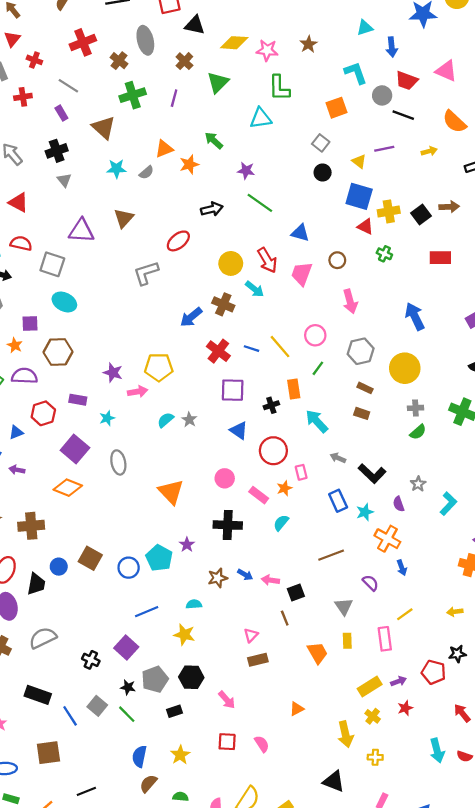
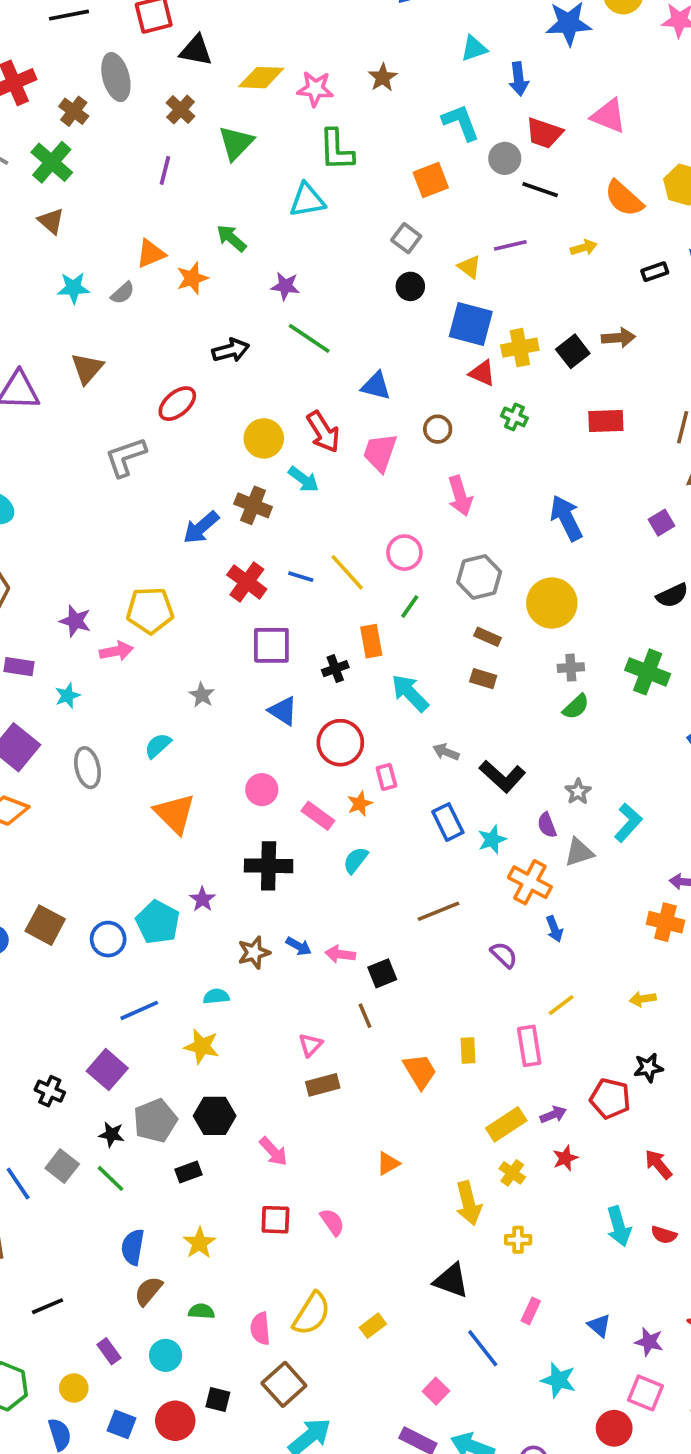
green cross: (133, 95) -> (52, 162), moved, turned -30
brown triangle: (104, 128) -> (51, 221), size x0.7
cyan semicircle: (166, 420) -> (158, 746), moved
gray triangle: (344, 606) -> (579, 852), moved, turned 48

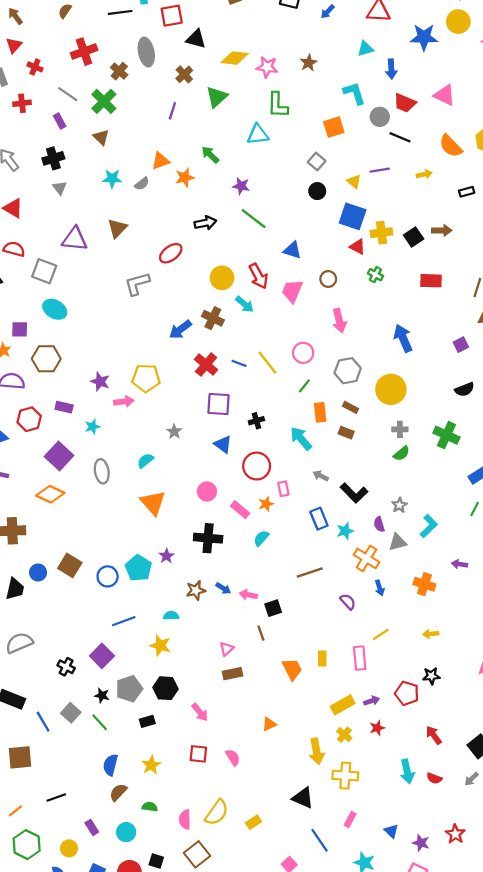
orange rectangle: (371, 641) -> (320, 412), moved
orange cross: (665, 922) -> (424, 584), moved
yellow cross: (518, 1240) -> (345, 776), size x1.6

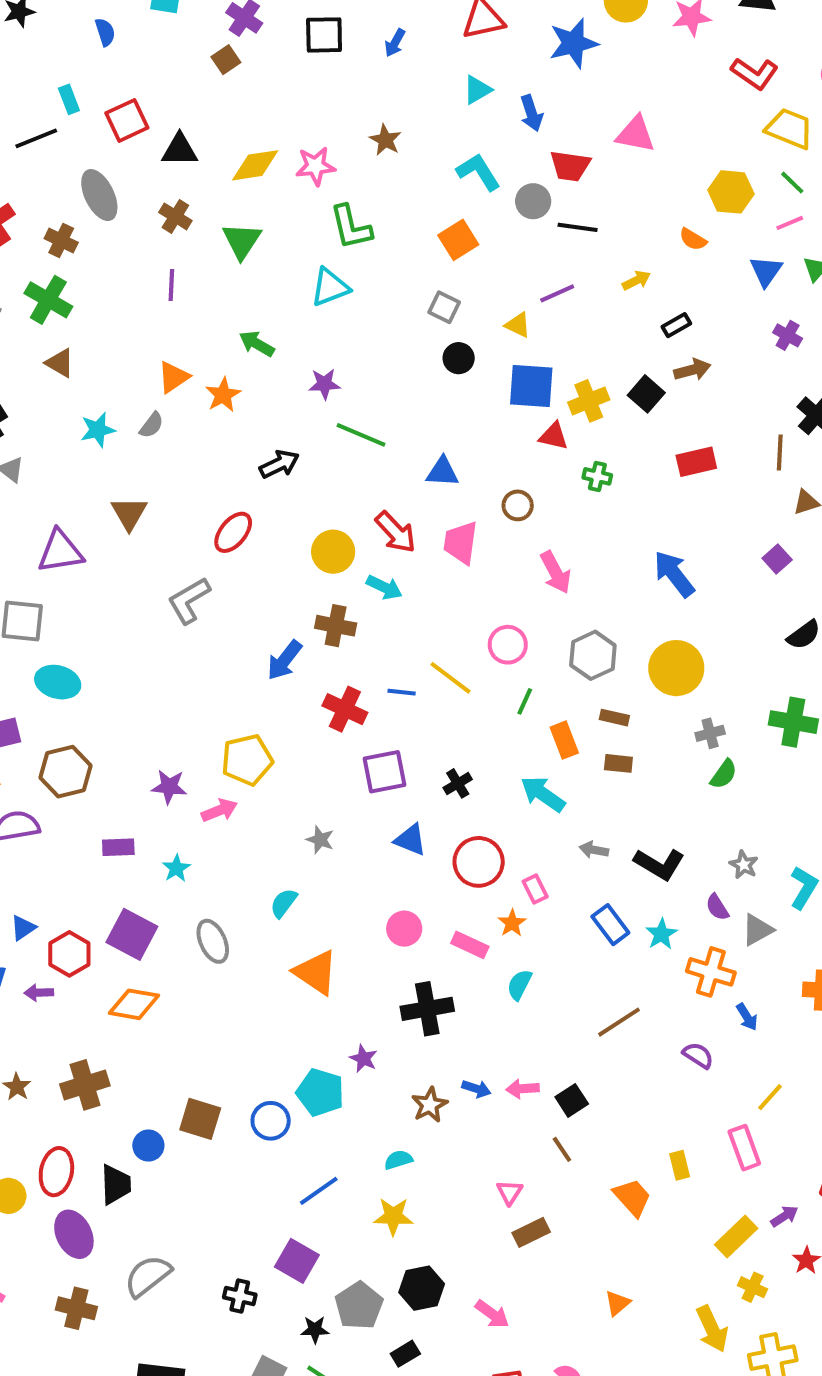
orange semicircle: (451, 146) -> (693, 239), moved, size x0.6
black rectangle: (467, 192) -> (676, 325), moved
red hexagon: (29, 419) -> (69, 954), moved

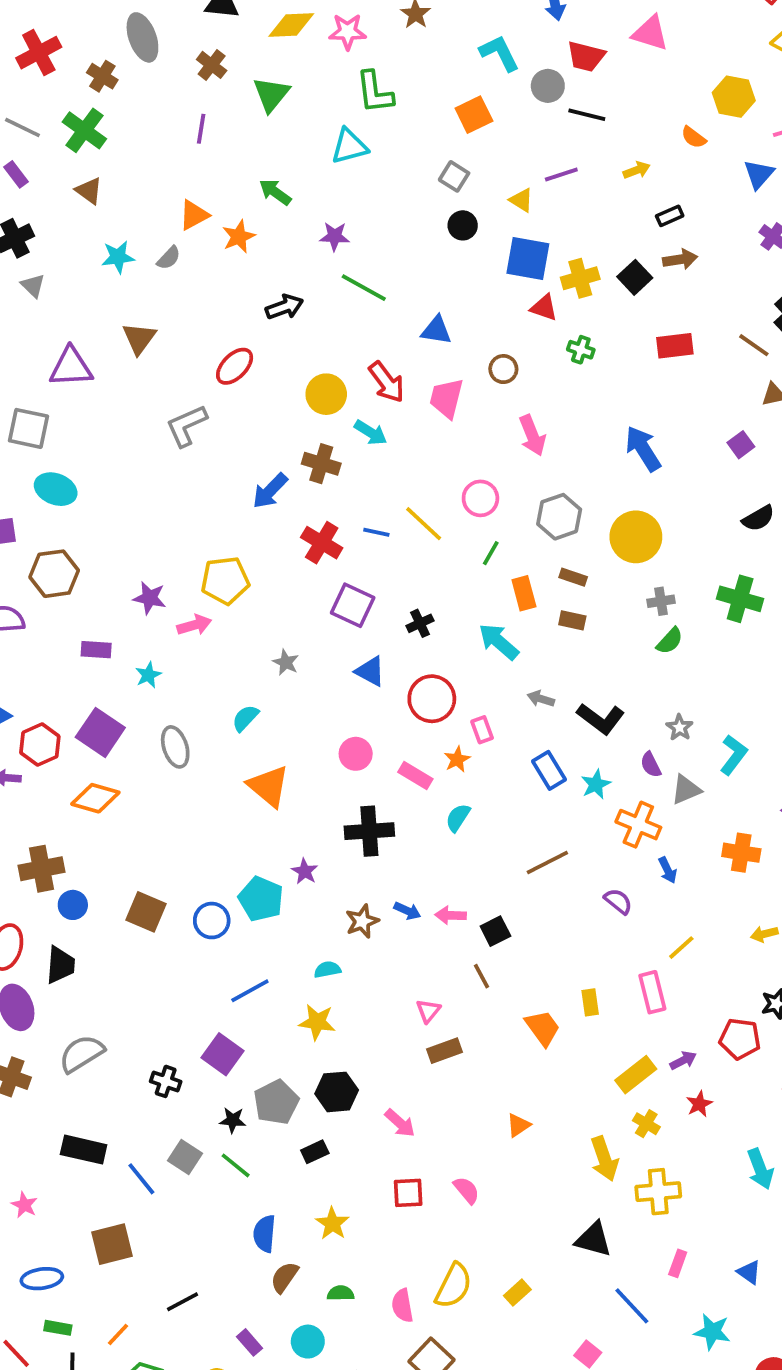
brown line: (780, 452) -> (754, 345), turned -64
purple square: (384, 772) -> (353, 605), turned 30
blue circle: (148, 1146) -> (73, 905), moved

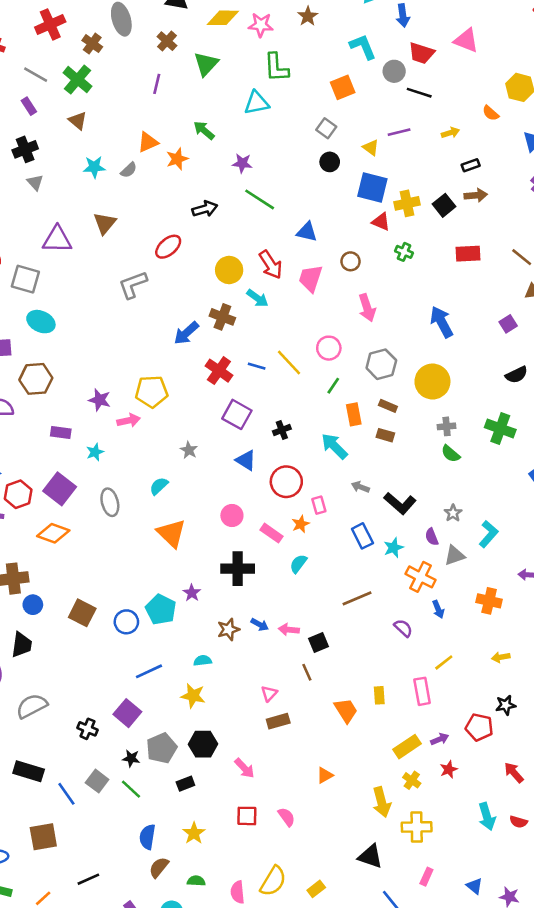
green semicircle: (670, 641) -> (451, 454), turned 84

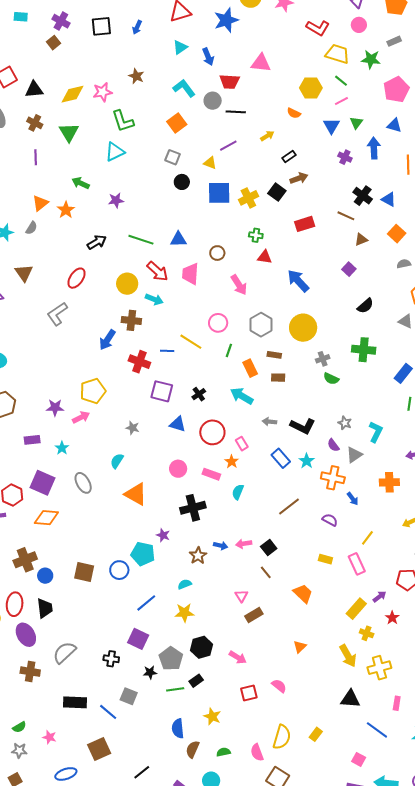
green line: (260, 199) -> (141, 240), moved
red triangle: (381, 222) -> (265, 257), moved
yellow rectangle: (379, 695) -> (325, 559), moved, turned -56
green line: (131, 789) -> (175, 689), moved, turned -36

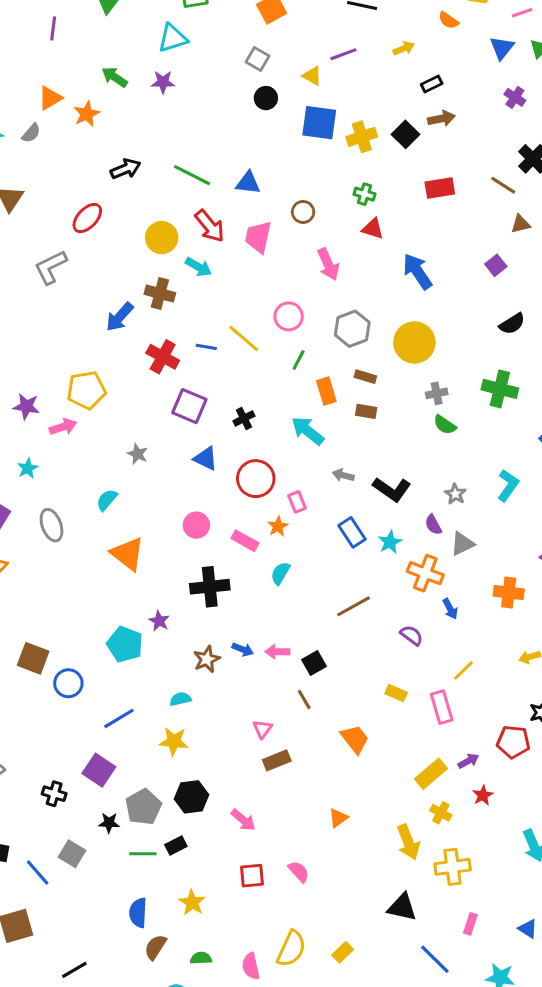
purple star: (116, 200) -> (163, 82), moved
cyan L-shape: (376, 432) -> (508, 485), moved
blue circle: (119, 570) -> (68, 683), moved

